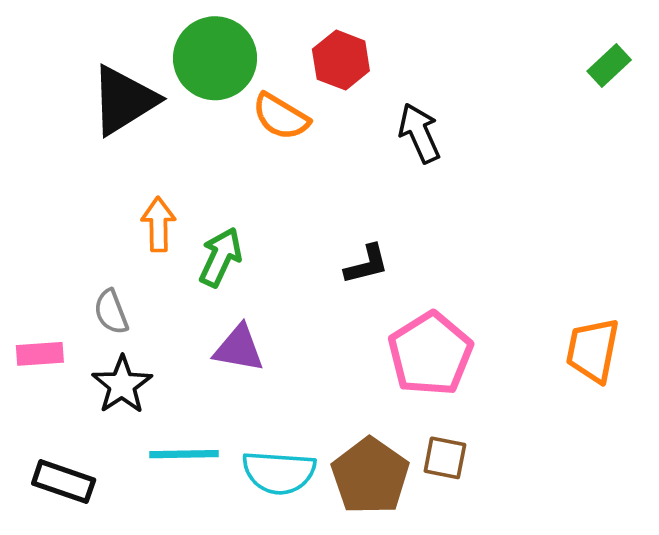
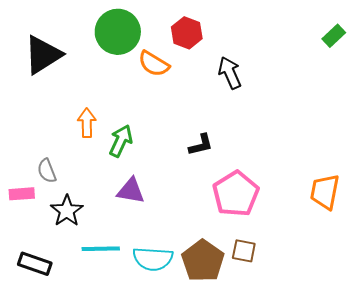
black triangle: (124, 100) -> (43, 55), moved
gray semicircle: (111, 312) -> (47, 171), moved

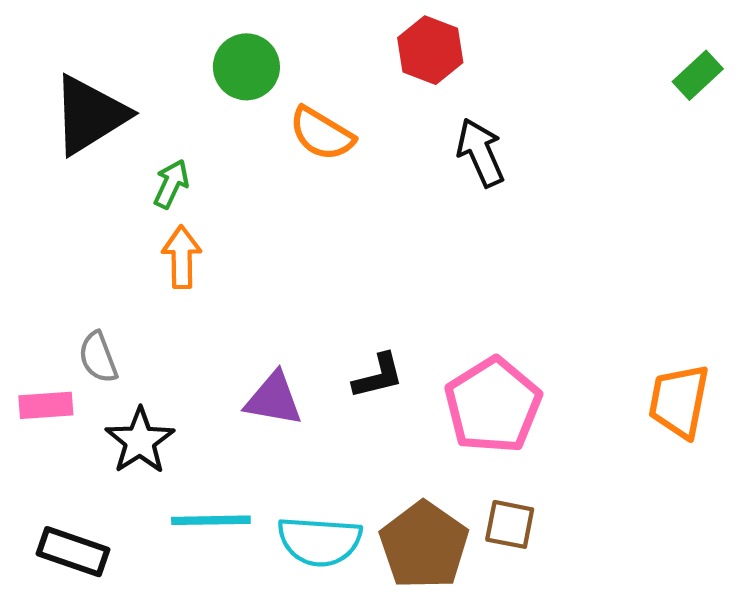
green circle: (118, 32) -> (246, 67), size x0.7
red hexagon: (187, 33) -> (430, 50), moved
green arrow: (121, 141) -> (171, 184), moved, size x0.7
black L-shape: (201, 145) -> (378, 376), moved

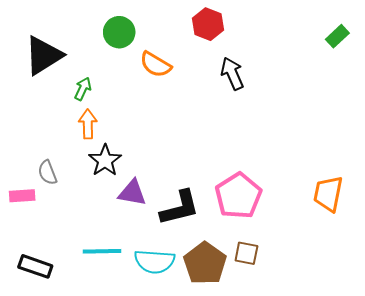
black L-shape: (378, 376) -> (180, 208), moved, size x1.6
black star: (140, 441) -> (105, 160), moved

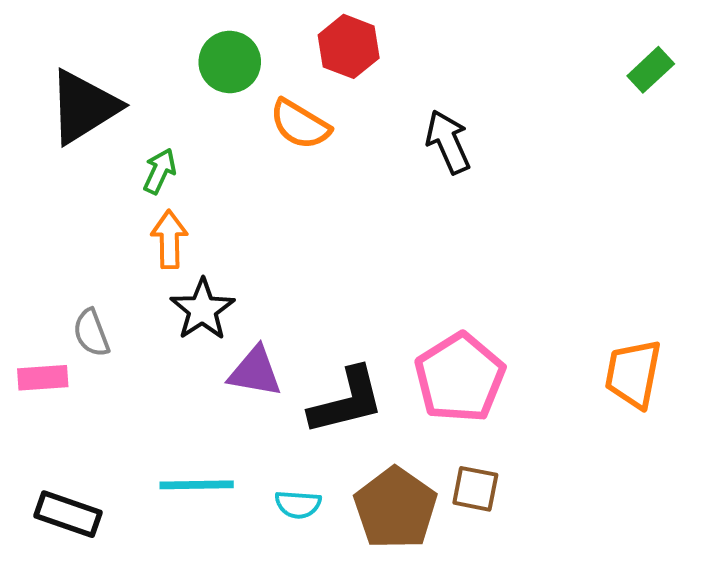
red hexagon: (208, 24) -> (349, 46), moved
cyan semicircle: (154, 261) -> (298, 504), size x0.6

